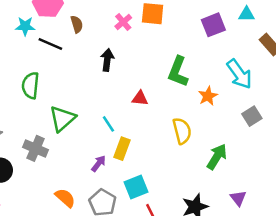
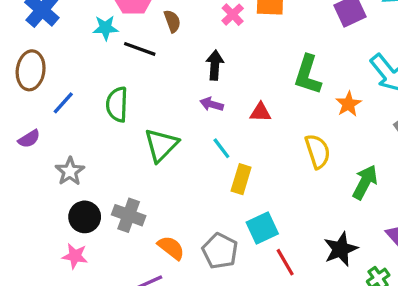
gray cross: (35, 148) -> (129, 215), moved
purple arrow: (99, 163) -> (212, 104), moved, turned -108

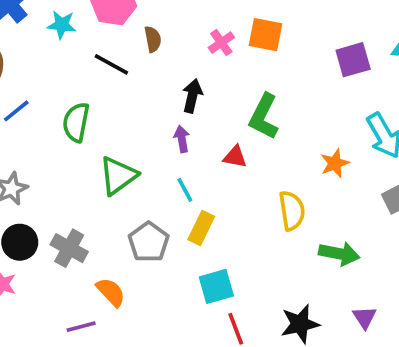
cyan star: (105, 28) -> (62, 25), moved
green L-shape: (308, 75) -> (264, 116), moved
purple arrow: (212, 104) -> (182, 139), turned 55
green arrow: (365, 182) -> (339, 254), turned 64
gray pentagon: (220, 251) -> (149, 242), moved

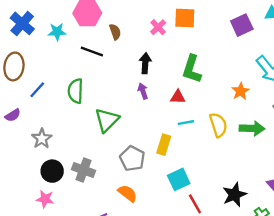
cyan line: (185, 190) -> (186, 123), moved, turned -63
green arrow: (339, 254) -> (252, 128), moved
orange semicircle: (111, 292) -> (128, 193), moved

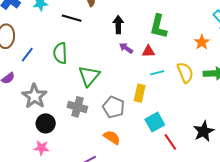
purple arrow: (143, 91) -> (126, 48), moved, turned -32
gray star: (42, 139) -> (34, 96), size x1.4
gray cross: (83, 170) -> (77, 107), moved

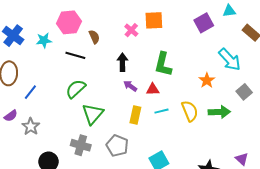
green semicircle: (60, 53) -> (76, 89), moved, turned 50
yellow rectangle: (140, 93) -> (135, 115), moved
gray star: (34, 96) -> (31, 126), moved, size x0.7

